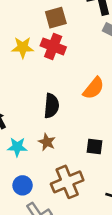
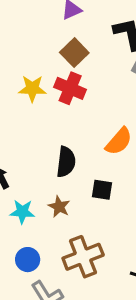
brown square: (56, 18) -> (74, 53), turned -30
black square: (94, 146) -> (102, 190), moved

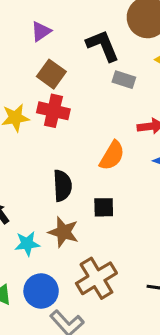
brown star: (59, 207) -> (63, 232), size x1.4
blue circle: (28, 260) -> (41, 291), size x1.4

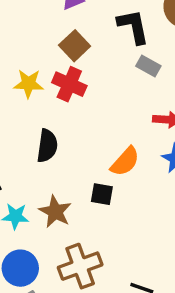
orange semicircle: (112, 156) -> (125, 162), moved
black semicircle: (62, 186) -> (47, 146), moved

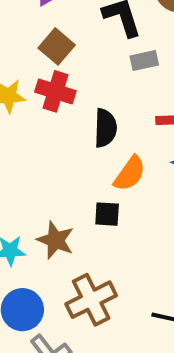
gray rectangle: (148, 66) -> (144, 61), turned -35
black semicircle: (47, 146) -> (105, 128), moved

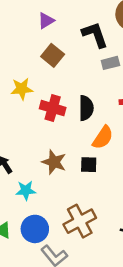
red cross: (55, 91) -> (53, 108), moved
brown star: (56, 240) -> (54, 162), moved

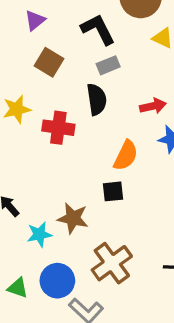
gray rectangle: (110, 63) -> (108, 65), moved
black semicircle: (86, 108) -> (97, 99), moved
brown star: (54, 162) -> (73, 218), moved

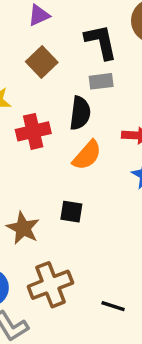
red cross: (58, 128) -> (33, 131), turned -36
orange semicircle: (126, 155) -> (87, 155), moved

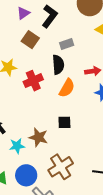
black L-shape: (101, 42) -> (50, 16), moved, turned 60

